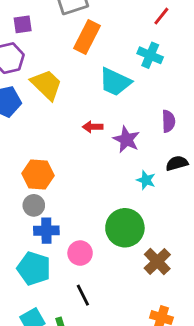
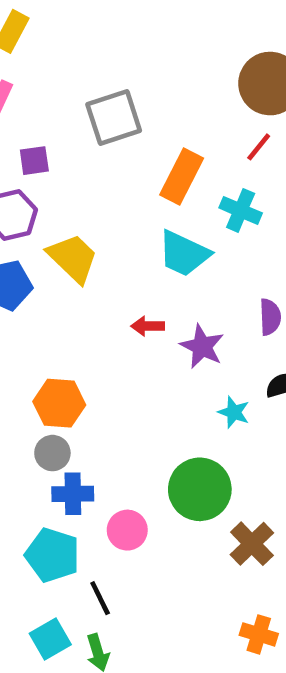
orange rectangle: (87, 37) -> (182, 176), moved
black line: (83, 295) -> (100, 598), moved

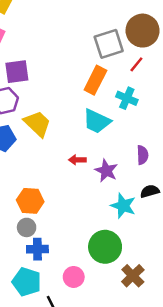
gray square: (114, 118) -> (109, 44), moved
purple square: (34, 161) -> (17, 72), size x1.5
cyan star: (234, 412) -> (123, 206), size x1.5
pink circle: (127, 530) -> (74, 277), moved

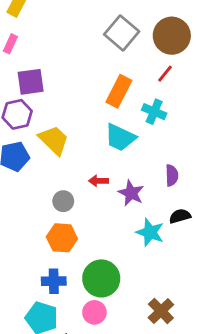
gray square: (109, 44) -> (122, 33), moved, turned -32
orange hexagon: (30, 201) -> (62, 238), moved
gray circle: (27, 227) -> (63, 201), moved
green circle: (105, 247) -> (101, 278), moved

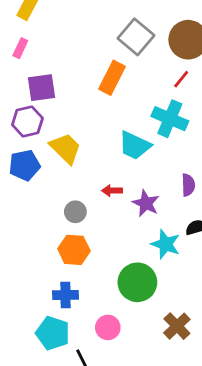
orange rectangle: (119, 91) -> (112, 78), moved
cyan cross: (154, 112) -> (170, 119), size x1.4
green circle: (101, 278) -> (137, 282), moved

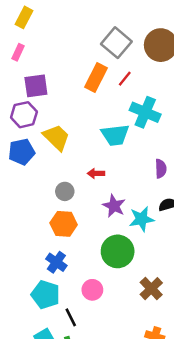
red line: (181, 79) -> (125, 79), moved
cyan trapezoid: (135, 145) -> (115, 135), turned -32
purple star: (146, 203) -> (114, 206), moved
cyan star: (166, 244) -> (142, 219), turned -30
blue cross: (65, 295) -> (56, 262), turned 36

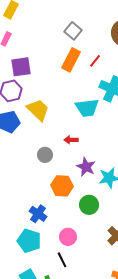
gray square: (116, 43) -> (73, 31), moved, size x0.7
orange hexagon: (64, 224) -> (62, 186), moved
green circle: (118, 251) -> (89, 205), size x0.7
black line: (71, 317) -> (62, 260), moved

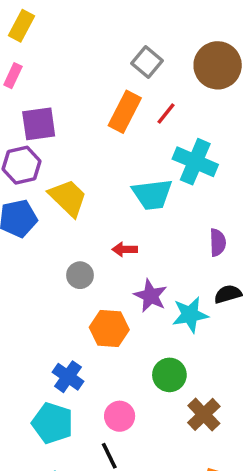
gray square: (73, 31) -> (147, 62), moved
green circle: (89, 205) -> (169, 375), moved

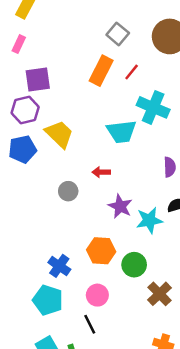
orange hexagon: (109, 328) -> (101, 251), moved

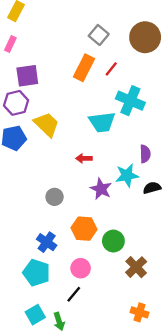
gray circle: (68, 191) -> (55, 197), moved
cyan star: (149, 220) -> (127, 175), moved
black line: (90, 324) -> (74, 294), turned 66

